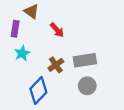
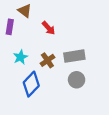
cyan star: (22, 53) -> (20, 57), moved

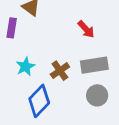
red arrow: (49, 28) -> (86, 29), moved

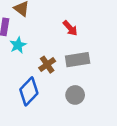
cyan star: (25, 66) -> (18, 45), moved
gray circle: (97, 95) -> (75, 95), moved

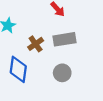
blue diamond: (29, 91) -> (18, 69), turned -36

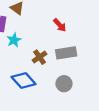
blue diamond: (18, 69) -> (24, 81), turned -50

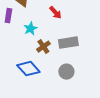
red arrow: (60, 25) -> (55, 13), moved
cyan star: (14, 40) -> (30, 29), moved

